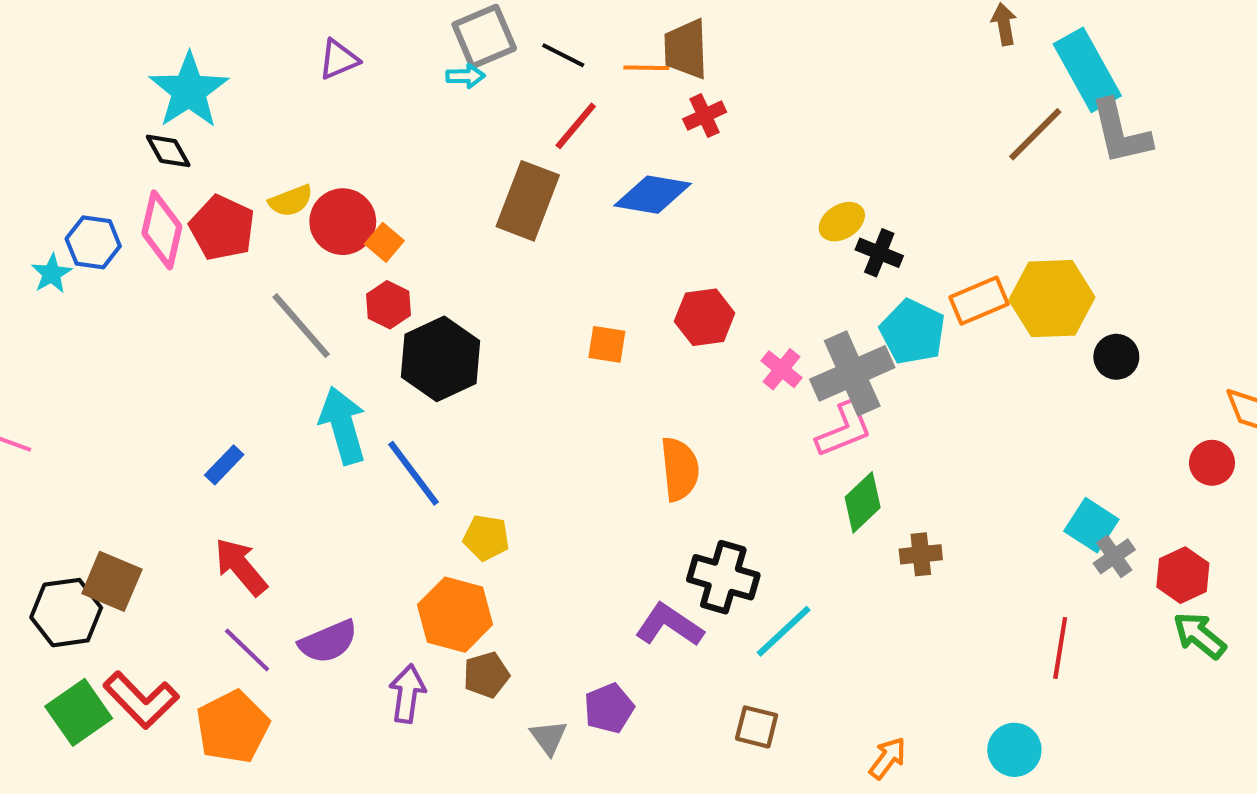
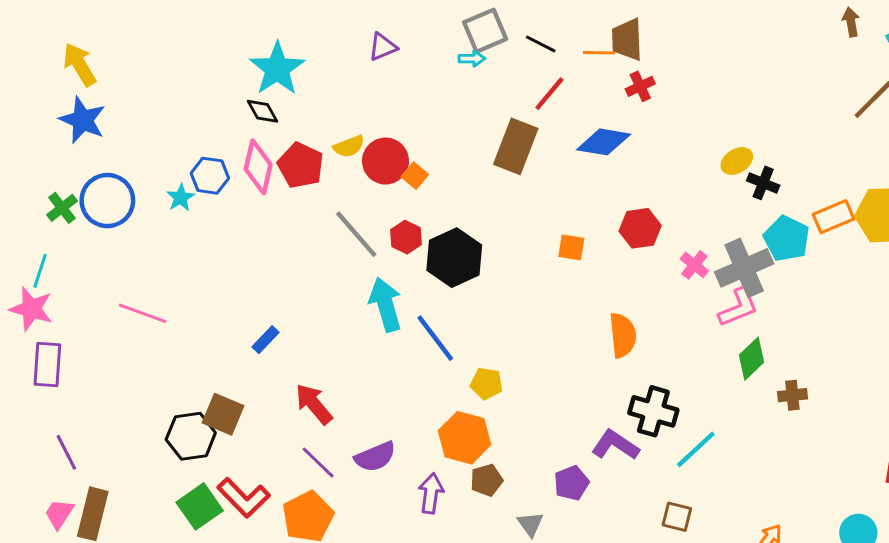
red hexagon: (389, 305) -> (406, 237), moved
blue rectangle: (224, 465) -> (265, 340), moved
purple pentagon: (609, 708) -> (571, 483), moved

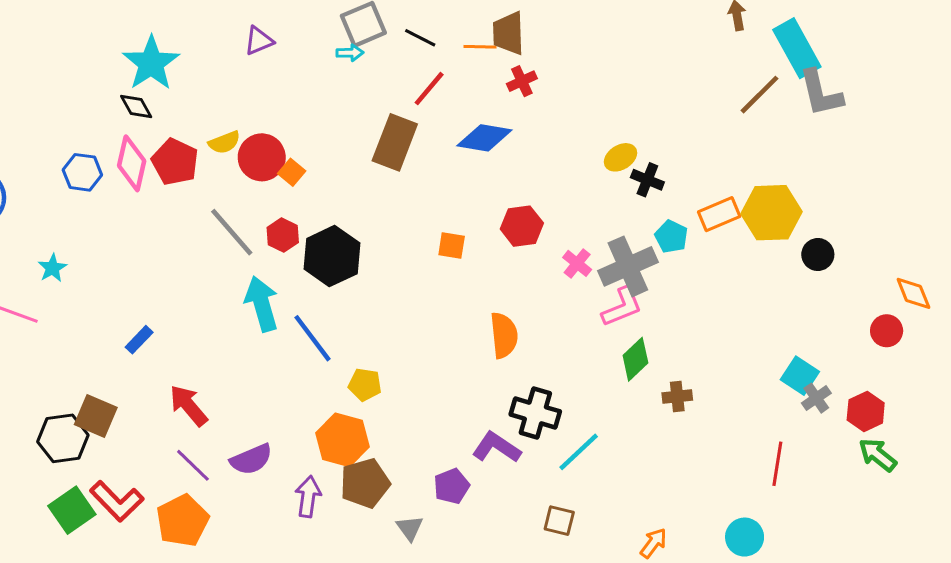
cyan star: (181, 198) -> (52, 268), moved
cyan pentagon: (787, 239) -> (671, 237), size x0.7
brown pentagon: (487, 480) -> (365, 483), size x1.5

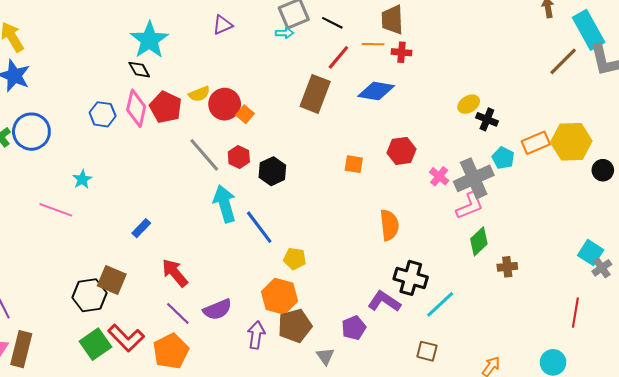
orange line: (480, 47) -> (373, 44), moved
red cross: (522, 81) -> (402, 52), turned 30
black hexagon: (332, 256) -> (272, 171), size x0.7

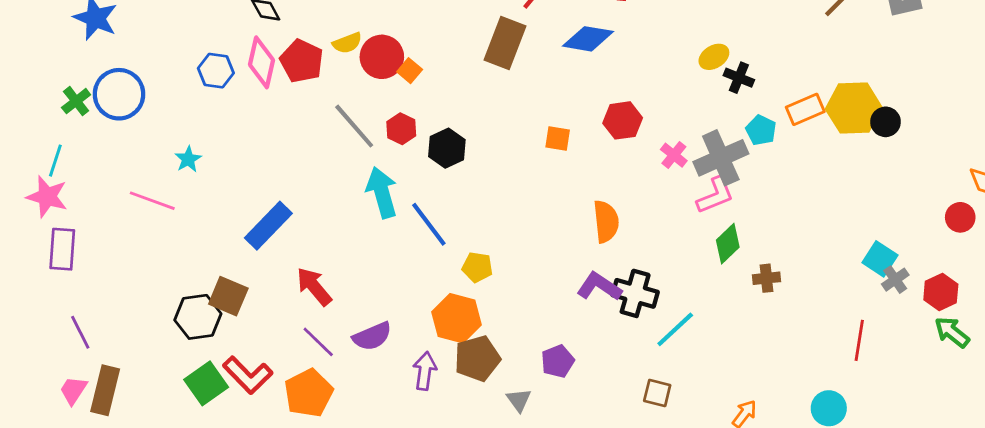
black circle: (603, 170) -> (885, 122), moved
blue rectangle: (141, 228) -> (268, 226), size x1.8
purple L-shape: (384, 301) -> (599, 287), moved

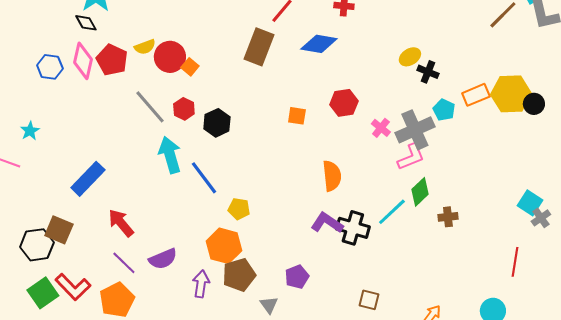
cyan line: (675, 329) -> (392, 212), moved

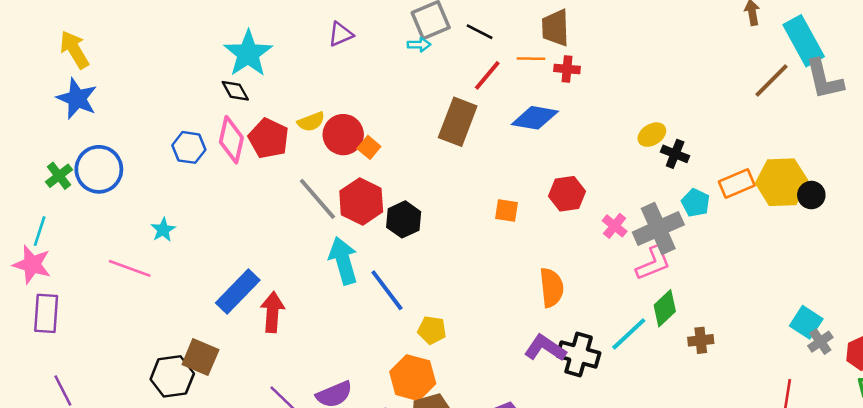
red hexagon: (184, 109) -> (361, 201), size x1.6
red arrow: (121, 223) -> (272, 312), moved, turned 44

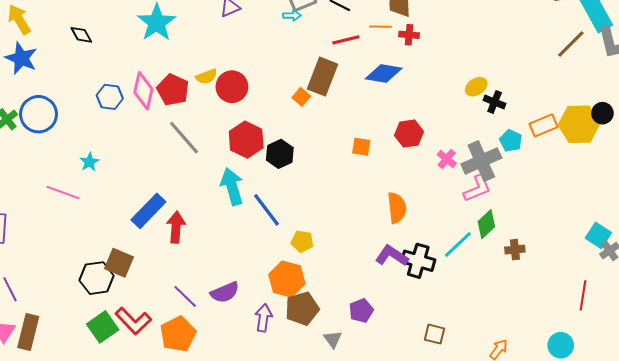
red line: (487, 75) -> (346, 40), turned 36
black diamond: (235, 91) -> (81, 35), moved
orange square: (369, 147) -> (301, 97), moved
black circle: (811, 195) -> (602, 113), moved
gray line: (317, 199) -> (184, 138), moved

